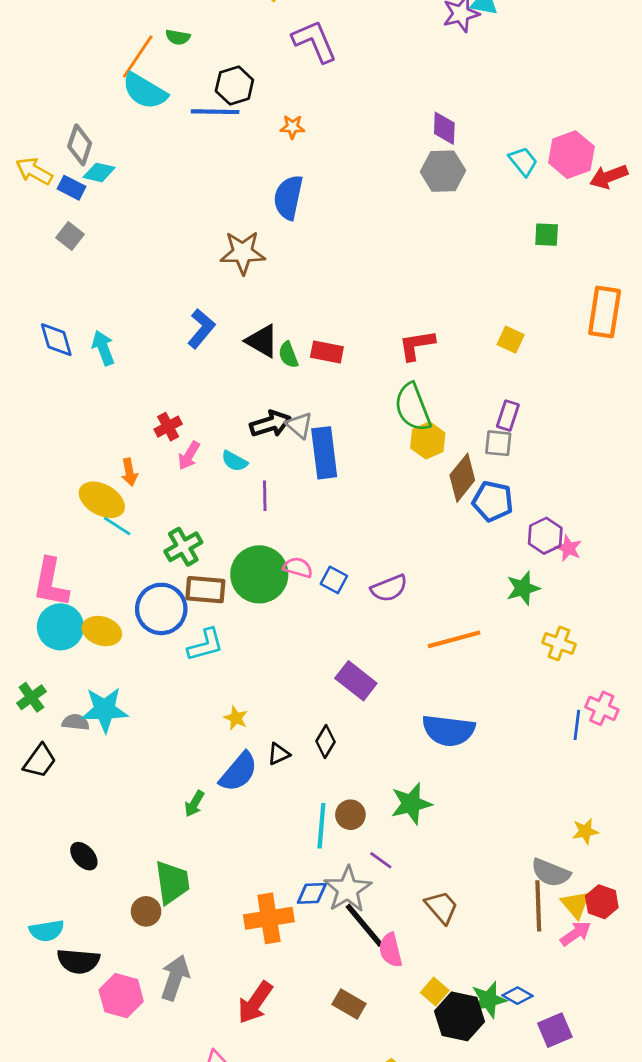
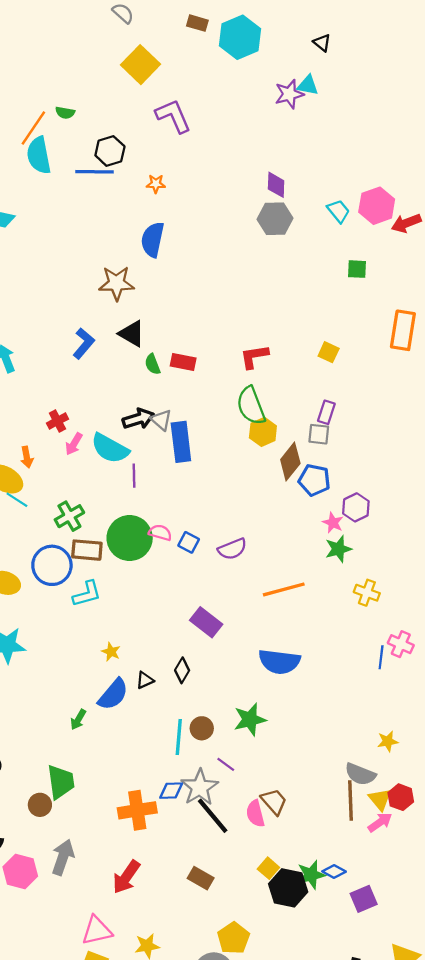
cyan semicircle: (145, 91) -> (39, 155), turned 48
black triangle: (262, 341) -> (132, 334), moved
cyan semicircle: (234, 461) -> (110, 448), size x1.8
pink star: (569, 548) -> (333, 523), moved
pink semicircle: (390, 950) -> (255, 814), moved

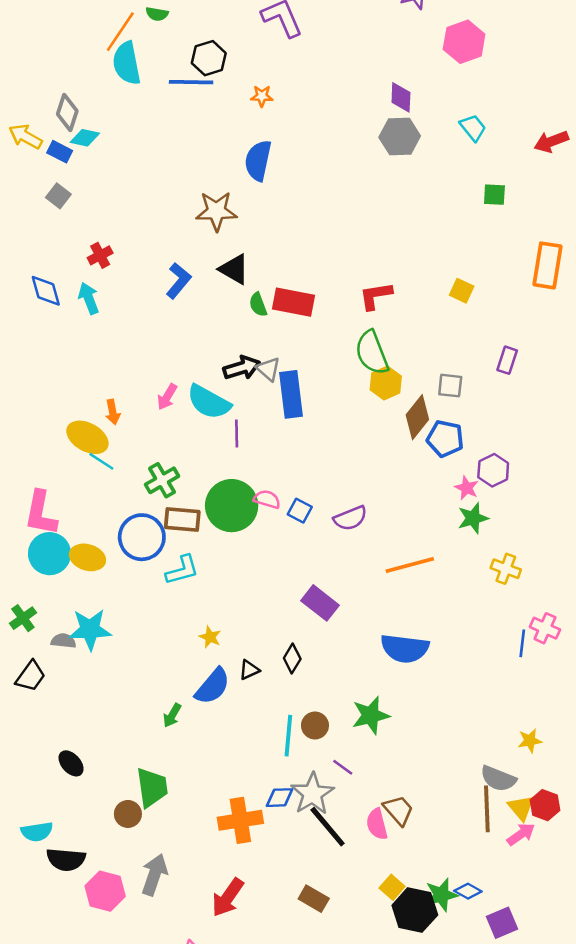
pink hexagon: (377, 206) -> (464, 42), moved
red rectangle: (183, 362) -> (293, 302), size x1.4
purple rectangle: (326, 412) -> (507, 360), moved
red cross: (57, 421) -> (100, 255), moved

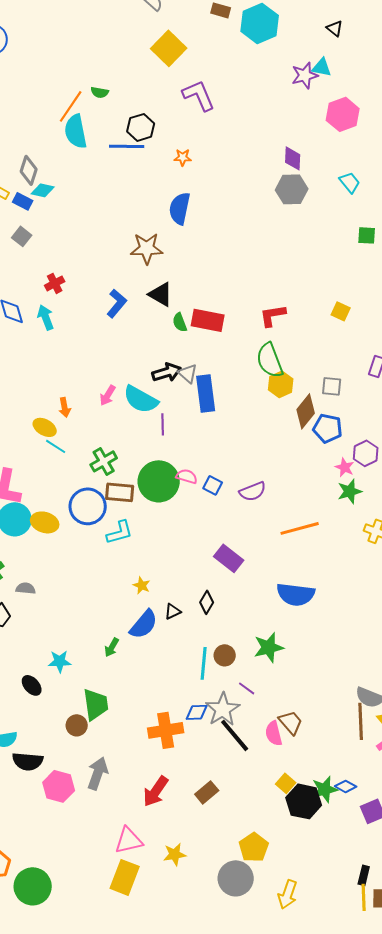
yellow ellipse: (87, 437) -> (45, 427), size x0.7
cyan star: (90, 629) -> (60, 661), moved, size x0.7
brown rectangle: (314, 899) -> (207, 792), moved, turned -70

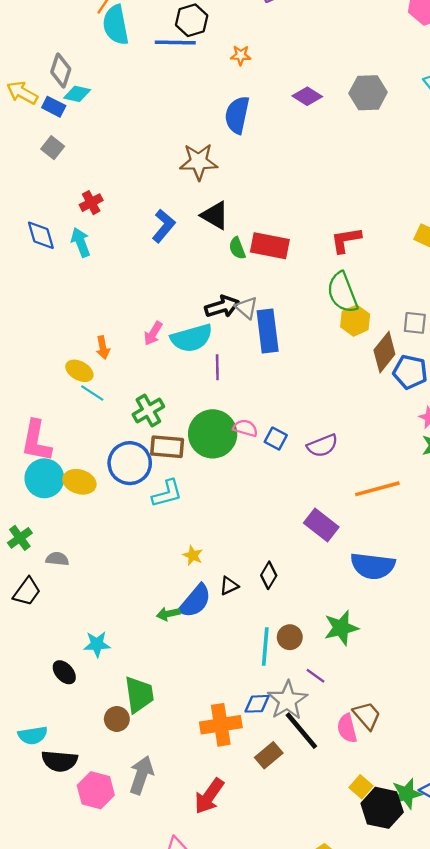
purple diamond: (293, 158) -> (307, 96), moved, turned -60
cyan semicircle: (141, 399) -> (192, 338), turned -45
purple rectangle: (229, 558) -> (321, 525), moved
green arrow: (112, 647) -> (168, 614), moved, turned 48
brown rectangle: (207, 792) -> (269, 755), moved

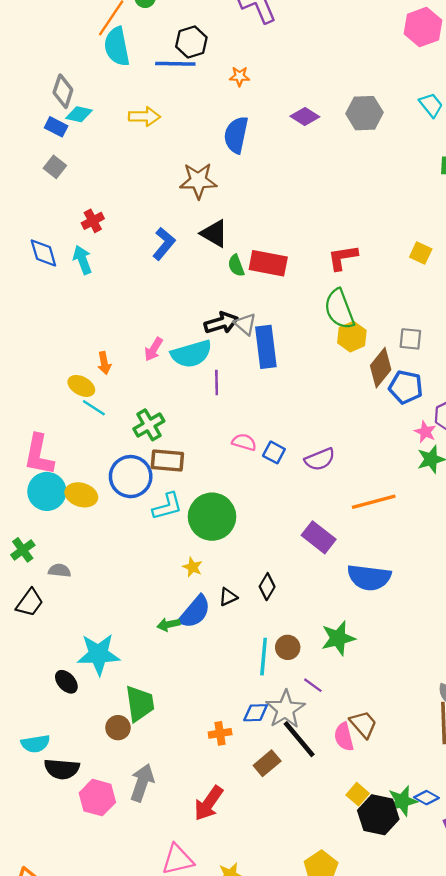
yellow arrow: (22, 93) -> (144, 116), moved, turned 152
green circle: (213, 434) -> (212, 517), moved
cyan star: (97, 644) -> (98, 654), size x1.6
orange cross: (221, 725) -> (220, 733), size x0.6

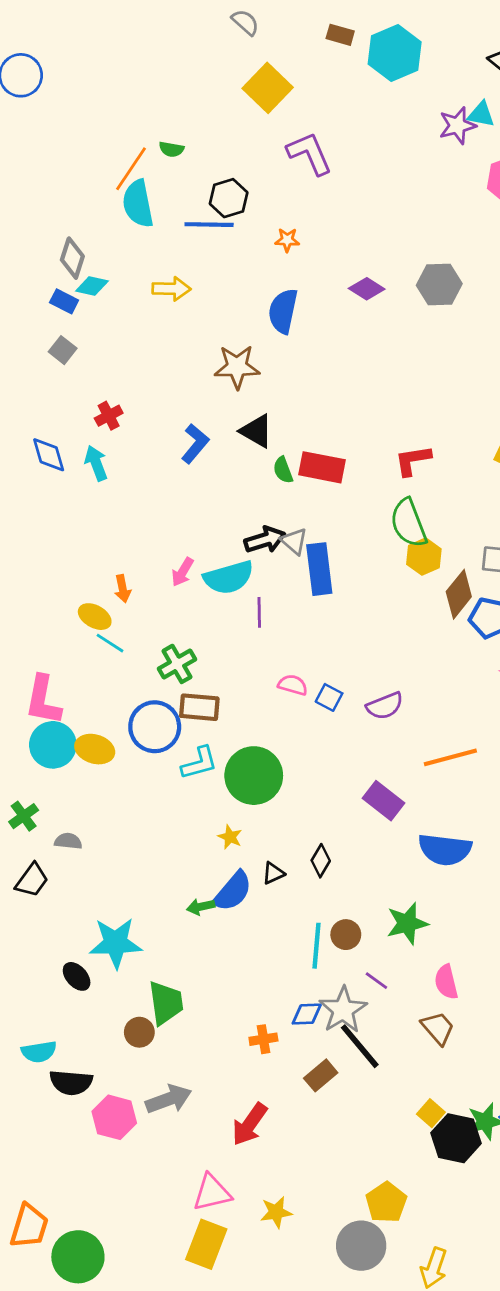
pink semicircle: (344, 737) -> (446, 982), moved
gray arrow: (142, 783) -> (169, 1099), turned 51

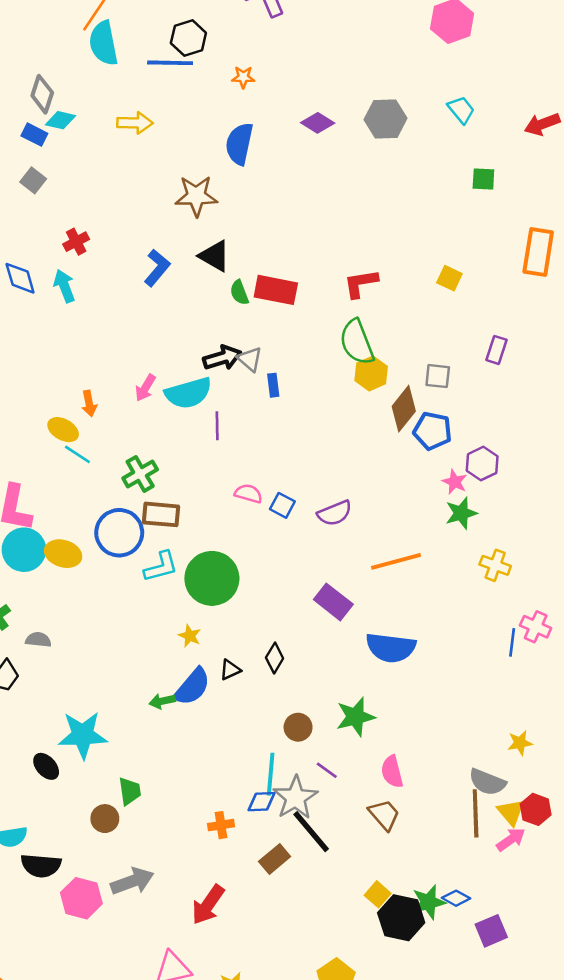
blue rectangle: (319, 569) -> (273, 385), size x0.5
cyan line: (316, 946) -> (271, 774), moved
green trapezoid: (166, 1003) -> (130, 791), size x0.7

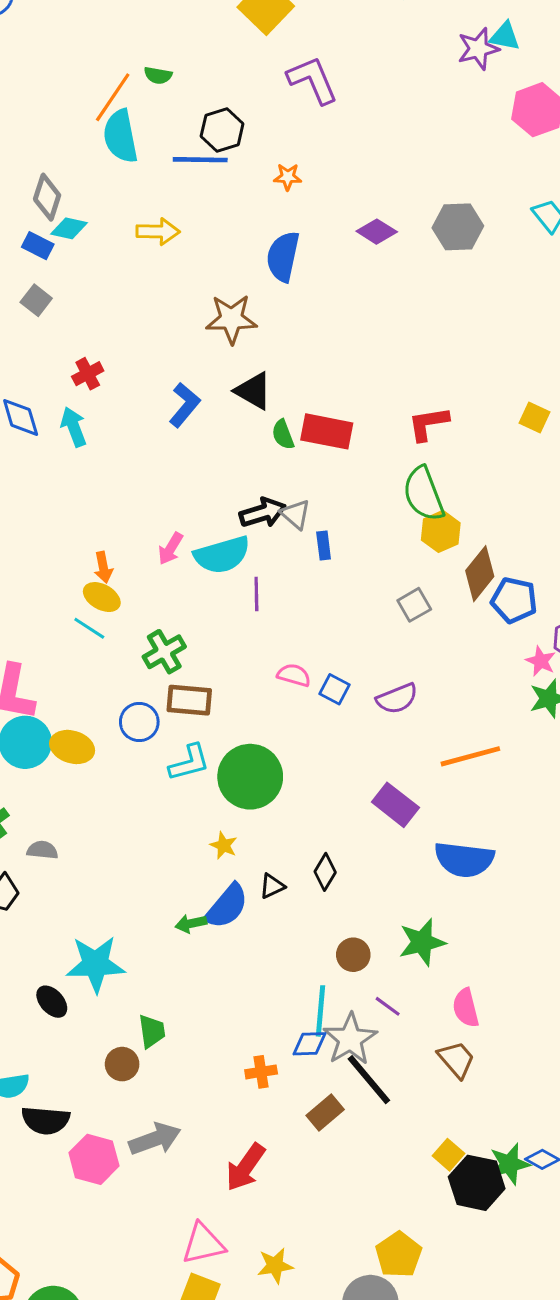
gray square: (438, 376) -> (414, 605), moved, turned -36
yellow ellipse: (63, 430) -> (102, 597), moved
blue circle: (119, 533) -> (139, 722), size x0.7

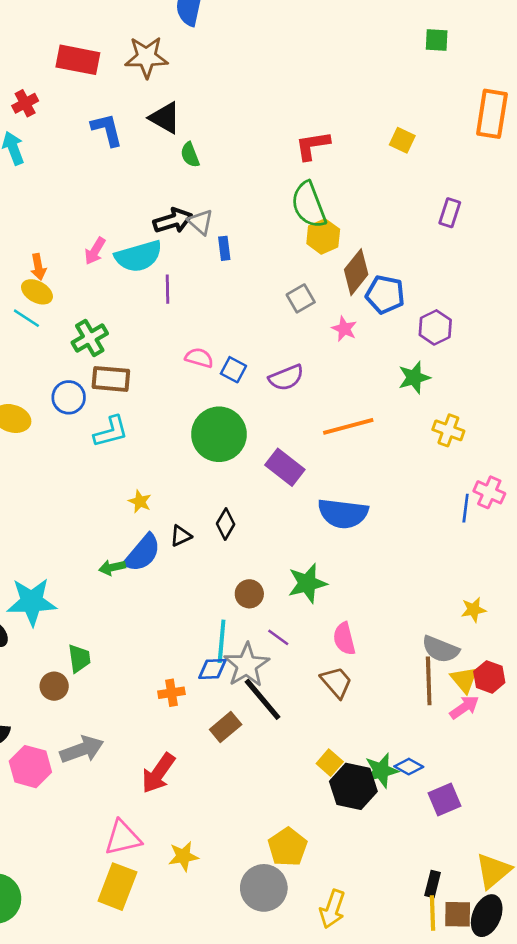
blue L-shape: (185, 405) -> (107, 130), turned -54
red rectangle: (327, 431) -> (78, 60), moved
pink star: (541, 661) -> (344, 329), moved
green circle: (250, 777) -> (219, 434), moved

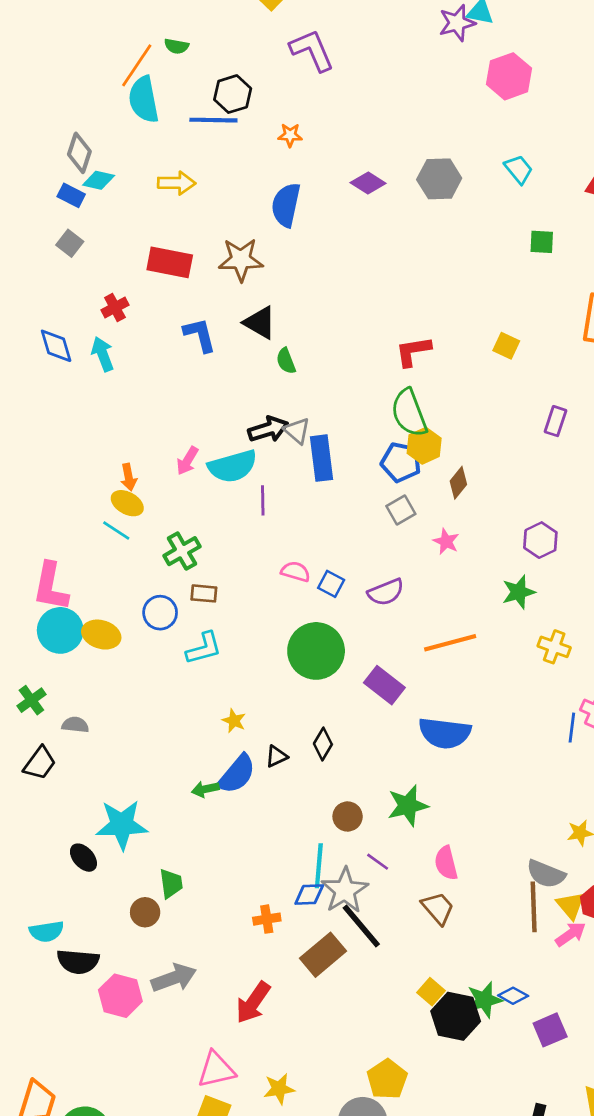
blue rectangle: (224, 248) -> (322, 458), size x1.8
brown diamond: (356, 272) -> (458, 483), size x0.7
blue pentagon: (385, 295) -> (401, 462), moved
brown rectangle: (111, 379) -> (204, 593), size x0.7
brown rectangle: (226, 727) -> (323, 955), size x1.4

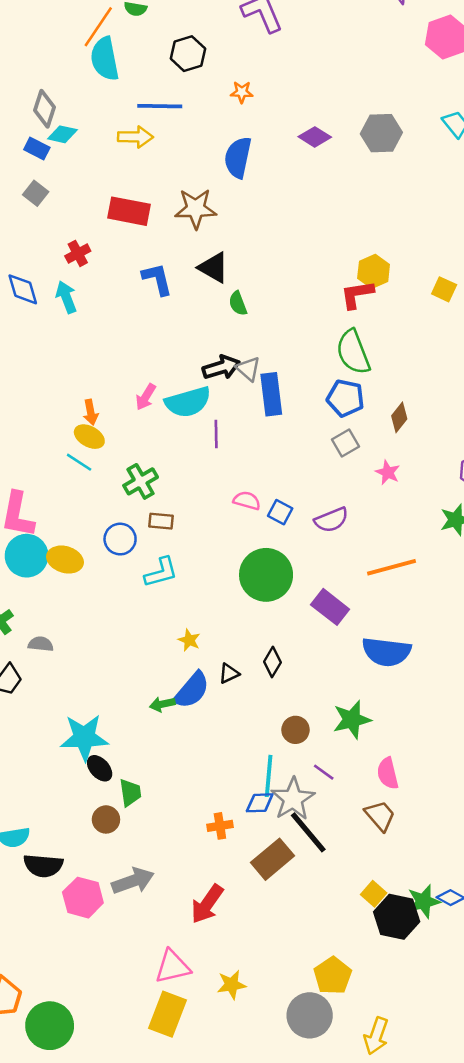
blue line: (213, 120) -> (160, 106), moved
yellow hexagon: (424, 446) -> (374, 271), moved
black ellipse: (83, 858) -> (100, 768), moved

